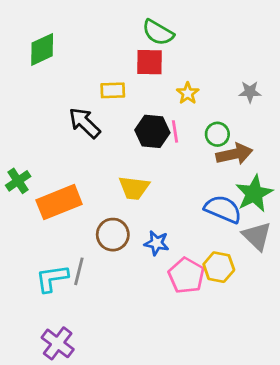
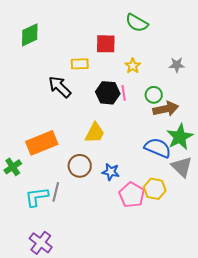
green semicircle: (158, 32) -> (137, 23), moved
green cross: (18, 181) -> (13, 167), moved
yellow trapezoid: (134, 188) -> (95, 133), turned -70

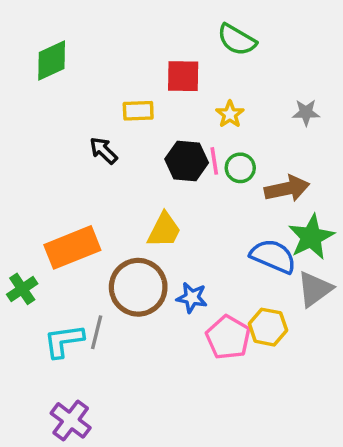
black arrow: (60, 87) -> (104, 151), size x0.7
green circle: (154, 95) -> (240, 168), moved
brown circle: (80, 166) -> (138, 287), size x1.4
gray triangle: (182, 167) -> (315, 289), turned 40

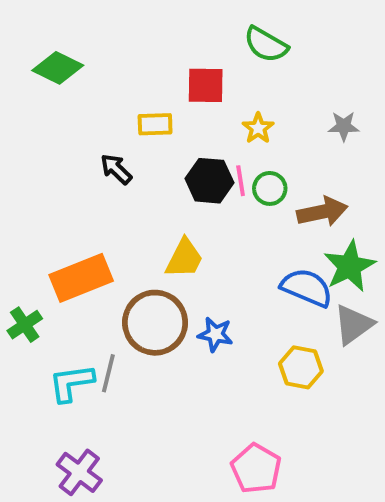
green diamond: (52, 61) -> (58, 68), turned 51
pink pentagon: (228, 337) -> (256, 468), moved

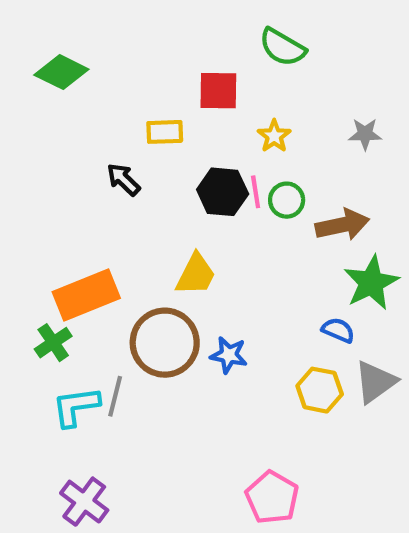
blue semicircle: (307, 288) -> (338, 330), moved, size x0.6
green cross: (25, 325) -> (53, 343), moved
gray triangle: (353, 325) -> (375, 382), moved

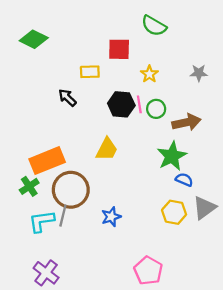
green star: (371, 283) -> (172, 156), moved
brown circle: (165, 343) -> (71, 190), moved
blue star: (229, 355) -> (111, 217), moved, turned -30

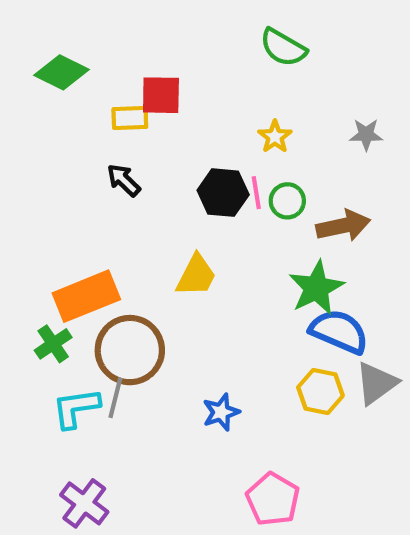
red square: (119, 49) -> (161, 95), moved
yellow rectangle: (90, 72) -> (130, 118), moved
blue semicircle: (184, 180) -> (339, 331), size x1.8
blue star: (111, 217) -> (221, 412), moved

